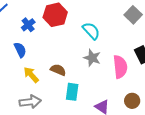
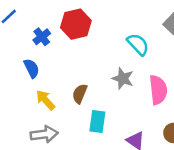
cyan semicircle: (91, 31) -> (138, 44), moved
brown semicircle: (58, 70) -> (80, 94), turned -91

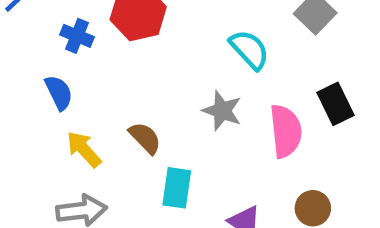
blue cross: (42, 37) -> (77, 36), turned -30
brown semicircle: (80, 94) -> (145, 138), turned 114

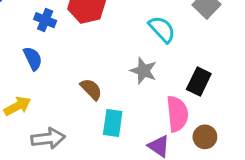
black rectangle: (336, 104) -> (199, 82), moved, turned 52
pink semicircle: (286, 131) -> (177, 114), moved
yellow arrow: (84, 149) -> (17, 106), moved, turned 104

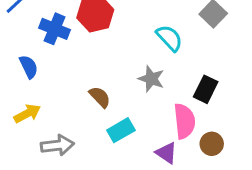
blue cross: (45, 20) -> (54, 29), size x1.4
blue semicircle: (33, 58) -> (29, 67), moved
cyan rectangle: (113, 123) -> (121, 130), turned 52

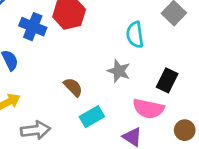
cyan semicircle: (169, 38) -> (135, 35), turned -145
pink semicircle: (184, 121) -> (148, 109), turned 108
brown circle: (212, 144) -> (185, 130), moved

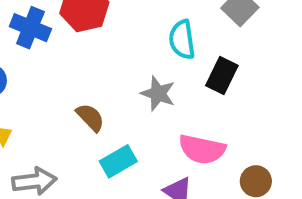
black rectangle: (167, 80) -> (222, 76), moved

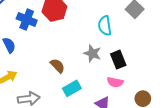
black rectangle: (222, 76) -> (118, 60), moved, turned -48
pink semicircle: (202, 149) -> (115, 82), size x0.7

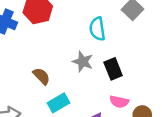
pink semicircle: (115, 82) -> (119, 102), moved

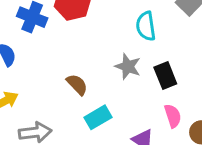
pink semicircle: (119, 102) -> (173, 116), turned -120

